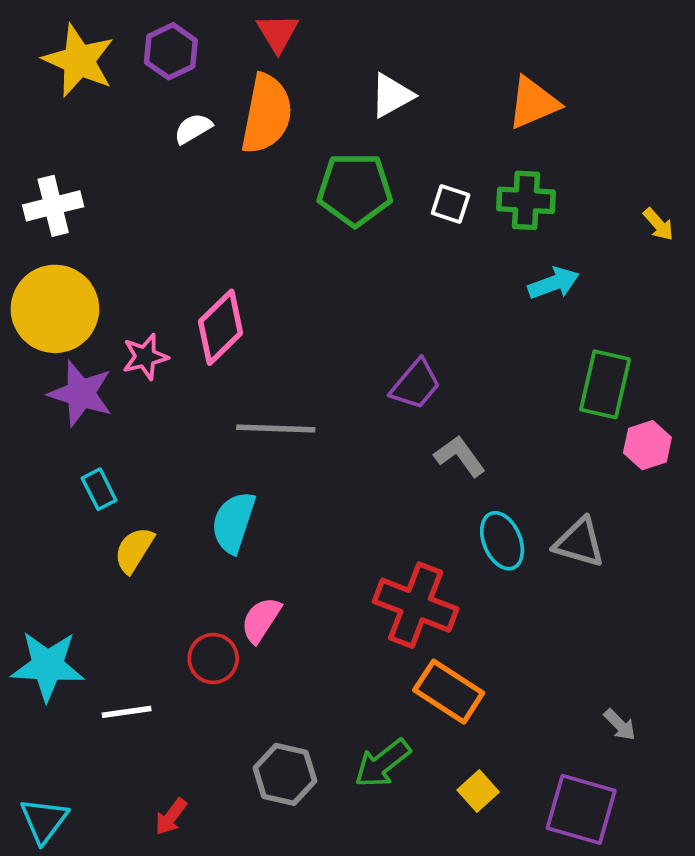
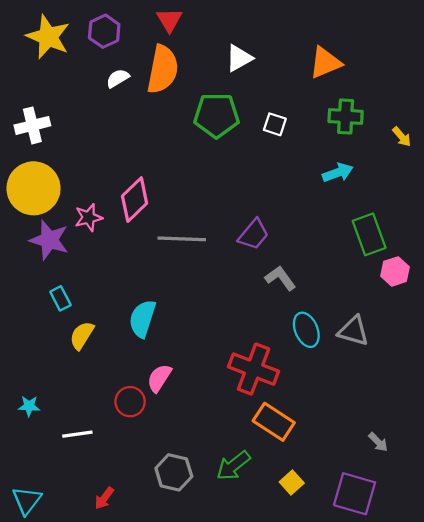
green cross: (526, 200) -> (346, 116), moved
green rectangle: (605, 384) -> (369, 234), turned -33
gray line: (276, 428) -> (182, 239), moved
cyan star: (48, 666) -> (29, 406), size x0.5

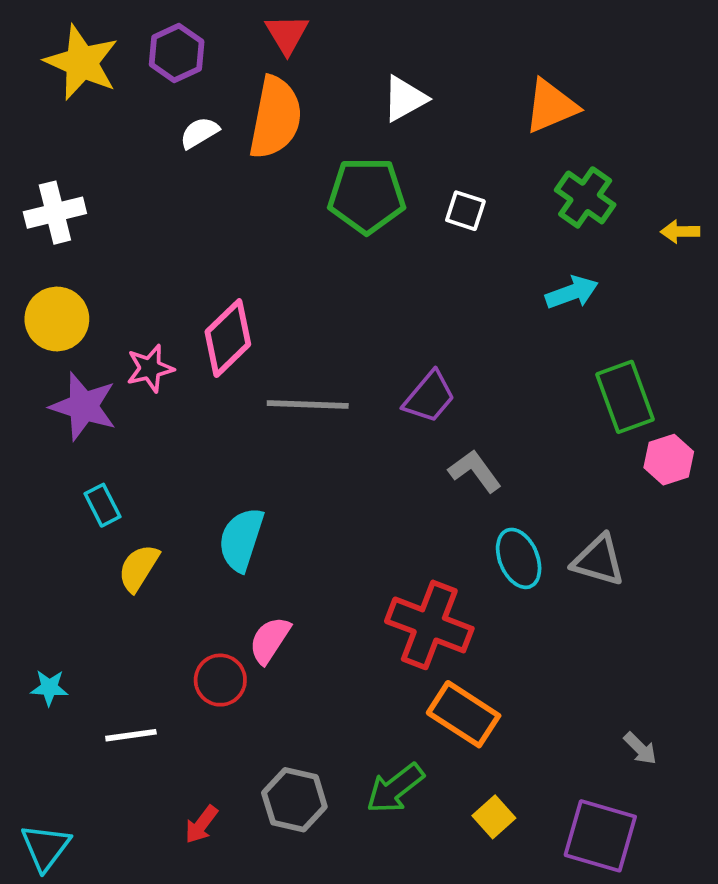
green cross: (346, 116) -> (585, 197), turned 32
yellow arrow: (402, 137) -> (680, 232), turned 130
yellow circle: (34, 188) -> (57, 319), size x0.7
red arrow: (104, 498) -> (201, 824), moved

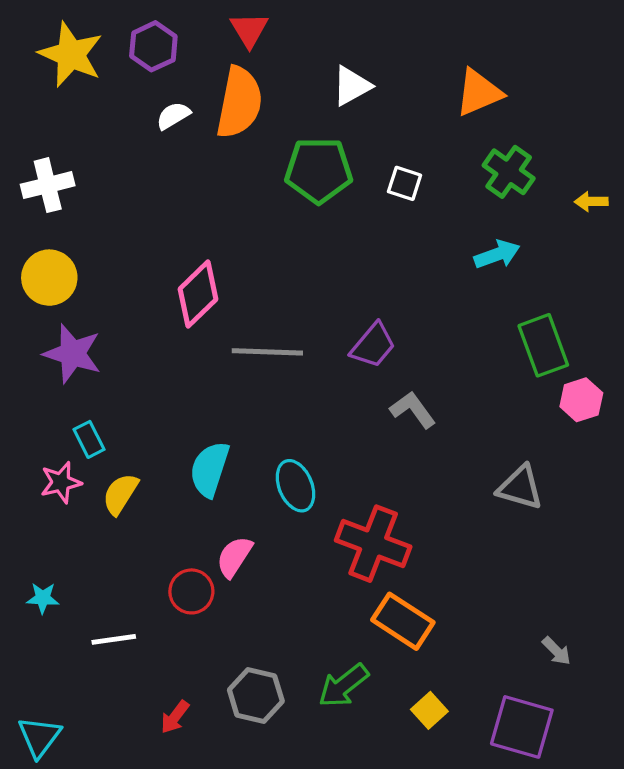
pink star: (150, 368) -> (61, 482), moved
cyan ellipse: (519, 558) -> (295, 486), moved

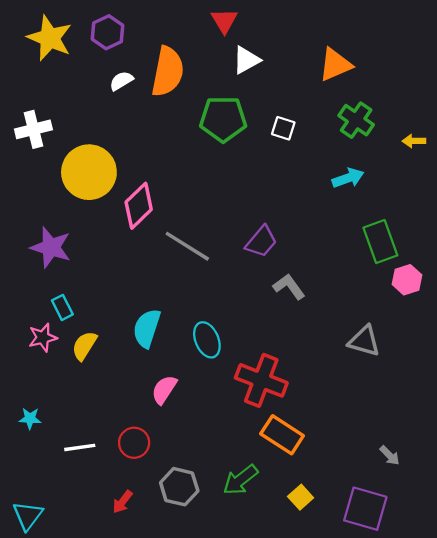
red triangle: (249, 30) -> (224, 21), moved
yellow circle: (49, 278) -> (89, 172), moved, size x1.4
gray line: (267, 352) -> (187, 246), turned 30
red circle: (191, 591) -> (134, 443), moved

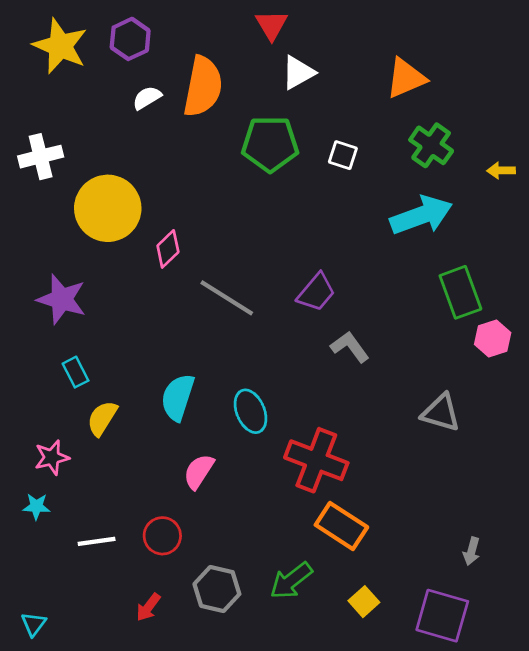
cyan arrow: (348, 178) -> (421, 215), size x1.6
pink diamond: (139, 206) -> (168, 249), size x0.7
pink star: (43, 338) -> (52, 457), moved
gray arrow: (390, 455) -> (472, 551), turned 60
cyan triangle: (28, 516) -> (34, 624), size x0.7

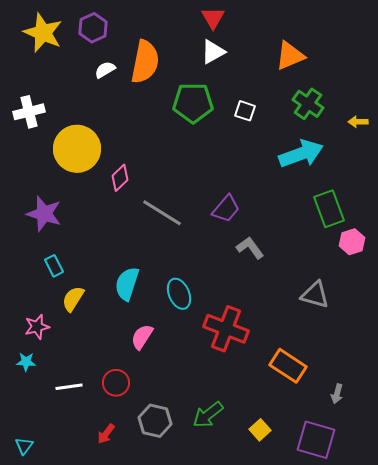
red triangle: (271, 25) -> (213, 18), moved
orange rectangle: (341, 526) -> (288, 366), moved

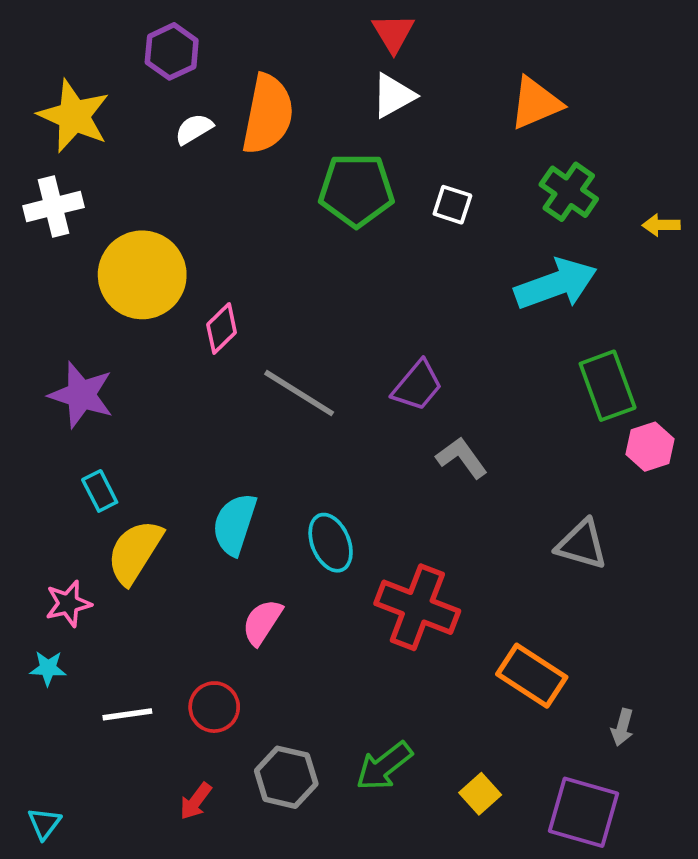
yellow star: (43, 33) -> (74, 116), moved
yellow semicircle: (73, 299) -> (135, 552), size x1.4

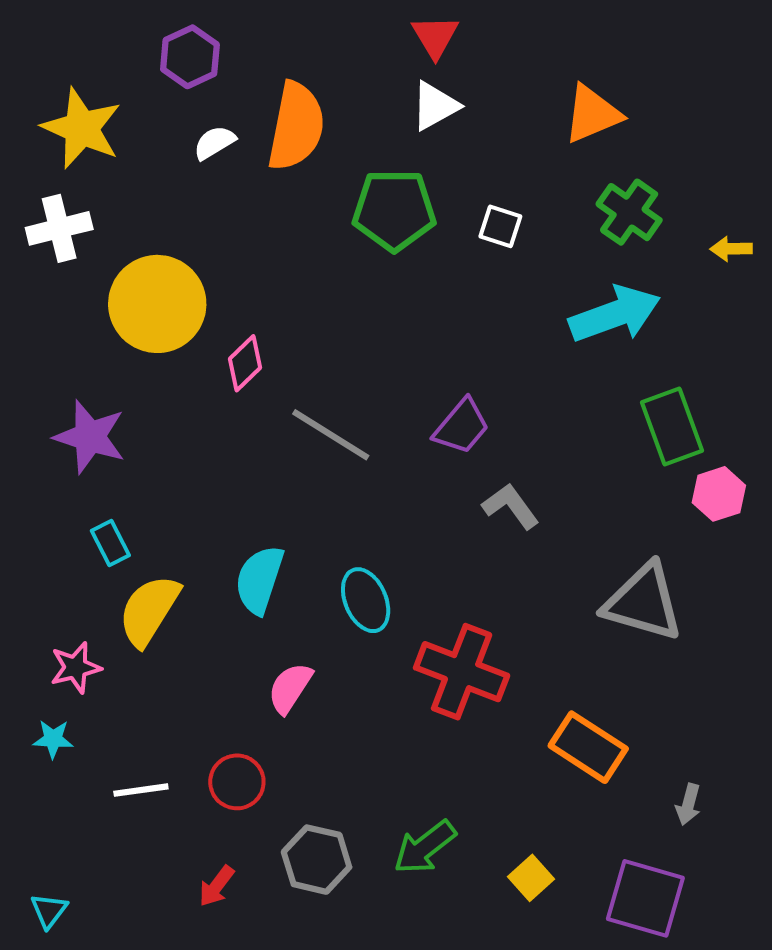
gray triangle: (582, 545) -> (643, 602), size x1.4

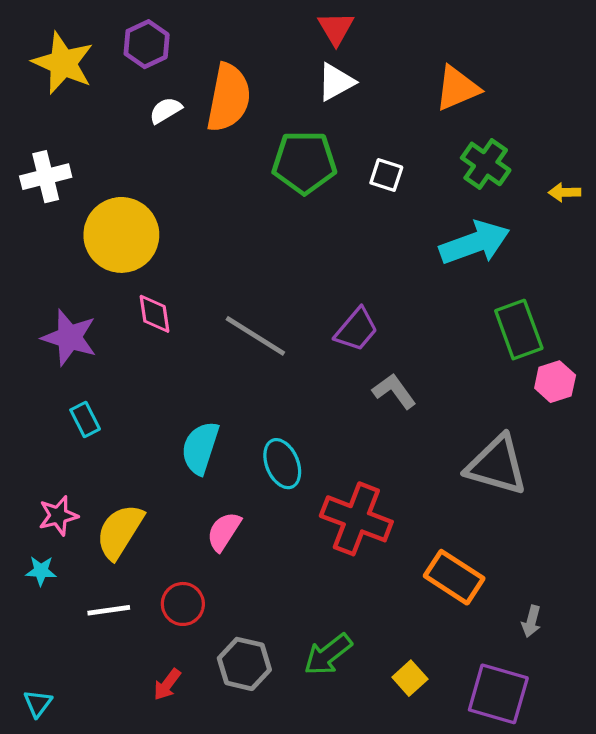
yellow star: (82, 128) -> (63, 63), moved
pink diamond: (245, 363) -> (154, 314), moved, turned -54
yellow semicircle: (149, 610) -> (120, 531), moved

